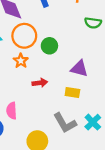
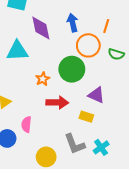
orange circle: (24, 36) -> (88, 45), moved
green circle: (49, 46) -> (72, 69), size x1.6
red arrow: (40, 83) -> (57, 102), size x1.5

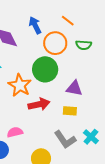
orange line: (106, 26) -> (68, 21), turned -56
orange star: (43, 79) -> (20, 85), size x1.6
pink semicircle: (26, 124) -> (15, 132), turned 84

